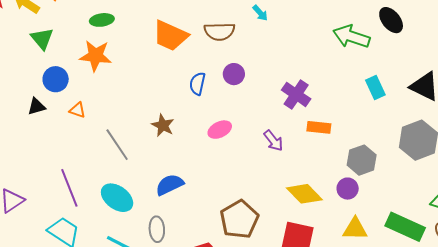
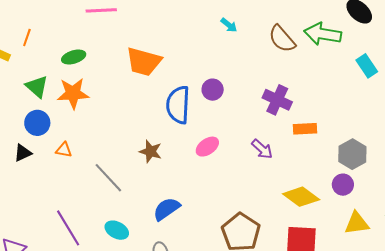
brown semicircle: (219, 31) -> (282, 39), moved, turned 60
green triangle: (42, 39) -> (37, 87), moved
blue semicircle: (197, 84) -> (178, 105), size x1.6
cyan rectangle: (375, 88) -> (367, 66), moved
cyan ellipse: (117, 198) -> (117, 230), size x0.7

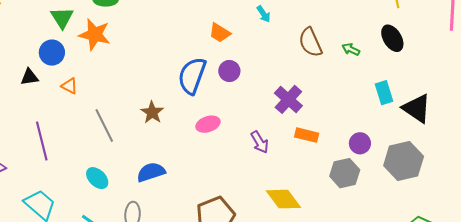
green arrow: (323, 34) -> (351, 49), size x0.5
orange trapezoid: (144, 62) -> (220, 33), moved, size x0.6
purple circle: (343, 185) -> (360, 143), moved
purple line: (68, 228) -> (42, 141), moved

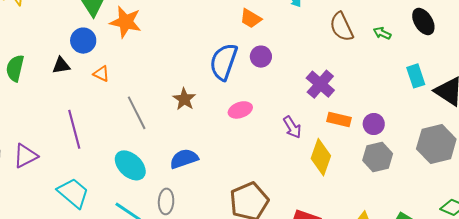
purple circle: (360, 143) -> (374, 124), moved
cyan ellipse: (97, 178) -> (130, 165), size x1.4
yellow diamond: (283, 199) -> (321, 157), moved, turned 57

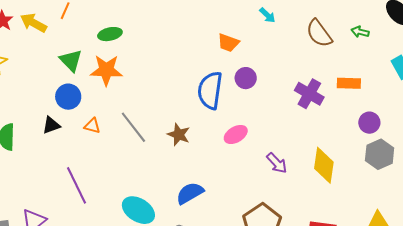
gray line: (137, 113) -> (133, 127), moved
orange rectangle: (339, 120) -> (349, 83), moved
purple arrow: (292, 127) -> (277, 163), moved

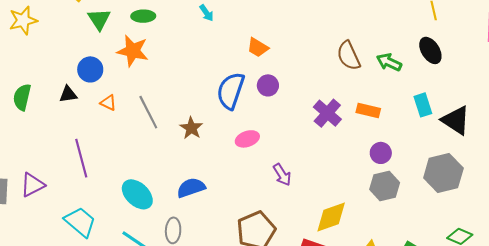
cyan arrow: (267, 15) -> (207, 13), moved
green arrow: (360, 32) -> (389, 62), size x1.4
green triangle: (71, 60) -> (99, 19), moved
yellow diamond: (324, 165) -> (331, 217), moved, turned 51

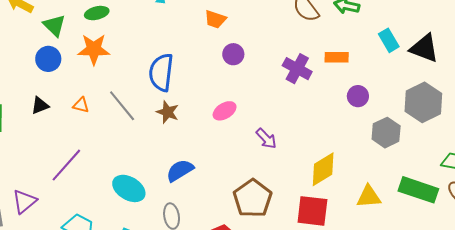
blue circle: (90, 69) -> (48, 59), moved
blue semicircle: (231, 91) -> (161, 72), moved
purple line: (81, 158) -> (66, 165), turned 69
gray hexagon: (385, 186) -> (386, 133), moved

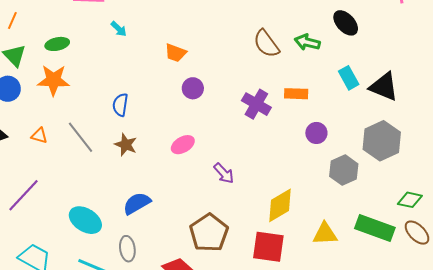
blue semicircle: (161, 72) -> (120, 105), size x0.6

